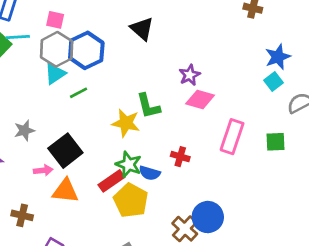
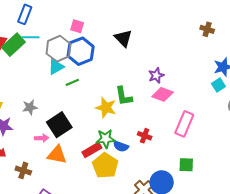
pink square: (55, 20) -> (77, 26), moved
green square: (276, 142) -> (186, 165), moved
green star: (129, 164) -> (106, 139), turned -30

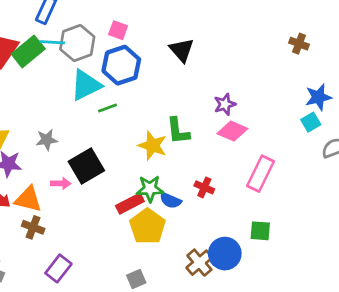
gray hexagon: (59, 49) -> (77, 43), moved
cyan triangle: (56, 67) -> (86, 85), size x1.4
orange triangle: (57, 155) -> (28, 199), moved

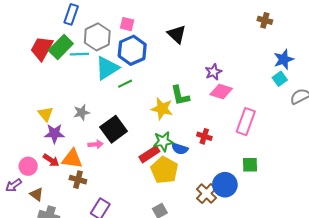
cyan line: (52, 42) -> (79, 54), moved

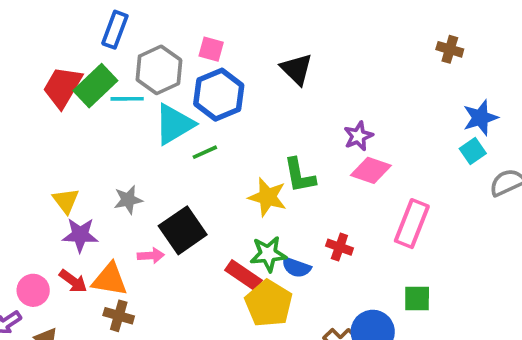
red rectangle: (149, 154) -> (243, 275), turned 66

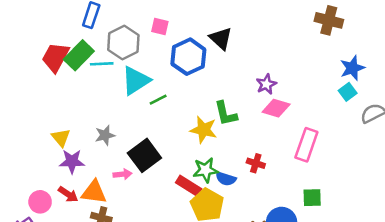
brown cross: (450, 49) -> (329, 20), size x1.5
blue hexagon: (219, 95) -> (188, 57), moved

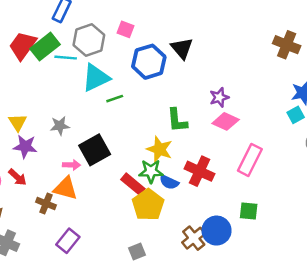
yellow star: (204, 130) -> (159, 149), moved
red cross: (256, 163) -> (199, 171), size x1.6
orange triangle: (94, 192) -> (65, 188), moved

